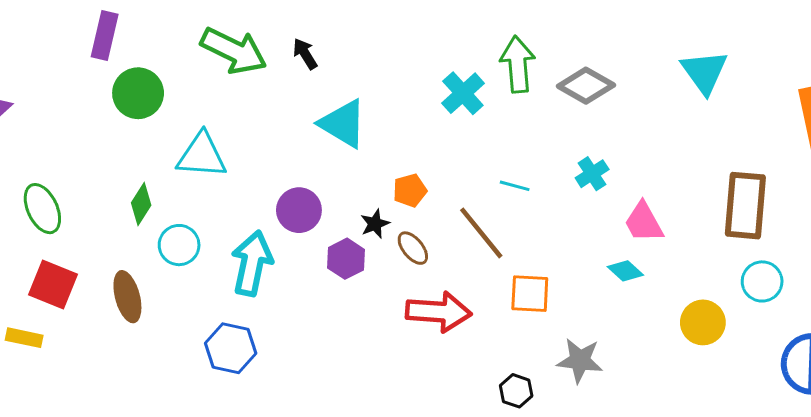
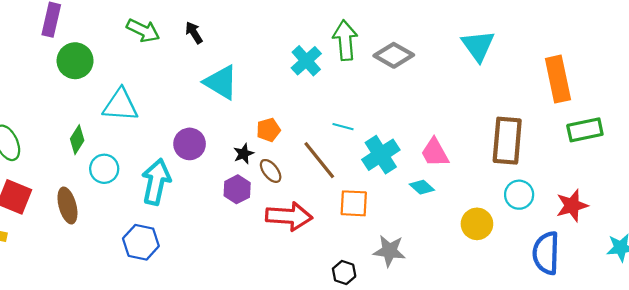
green arrow: (234, 51) -> (143, 30), size x0.7
cyan cross: (592, 174) -> (381, 155), moved, size x1.6
purple hexagon: (346, 259) -> (237, 189), moved

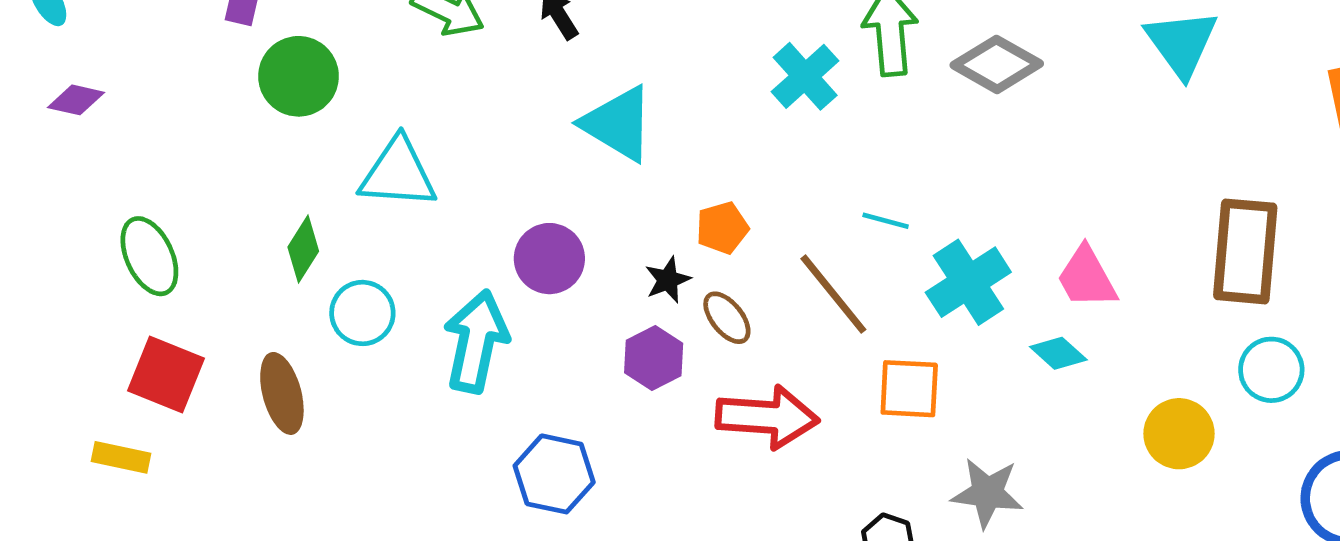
blue hexagon: (141, 242) -> (554, 474), moved

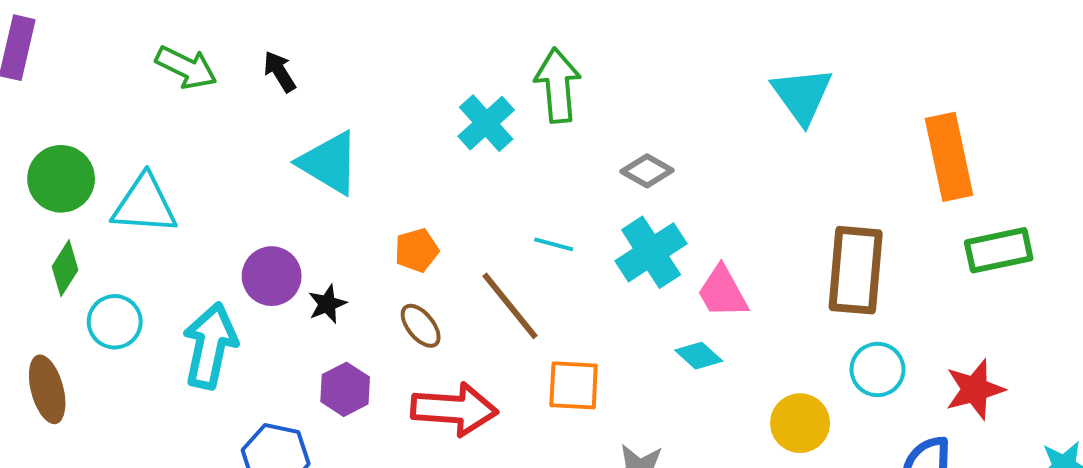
gray diamond: (997, 64) -> (647, 171), moved, size x0.7
green circle: (299, 76) -> (61, 179), moved
black star: (668, 280) -> (327, 304), moved
cyan cross: (968, 282) -> (651, 252), moved
purple hexagon: (654, 358) -> (345, 389), moved

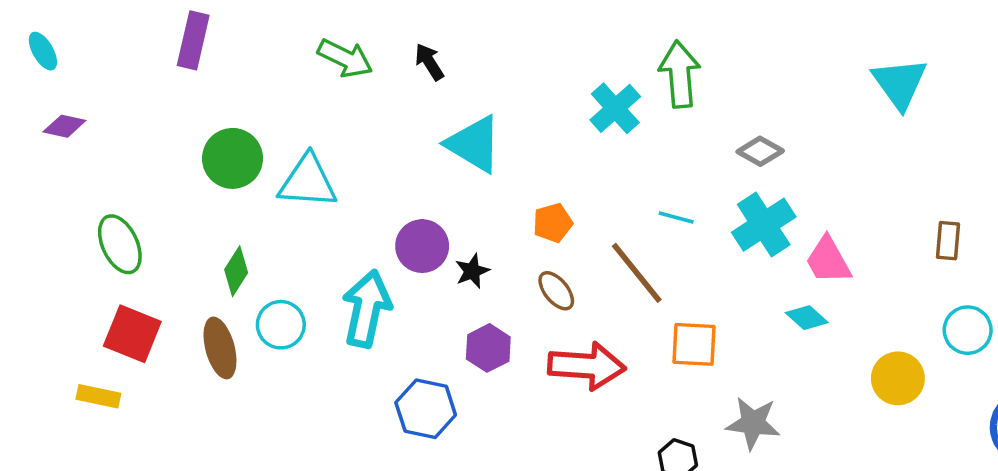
green diamond: (65, 268) -> (236, 271), moved
brown rectangle: (856, 270) -> (948, 241), size x0.5
cyan circle: (115, 322) -> (281, 325), moved

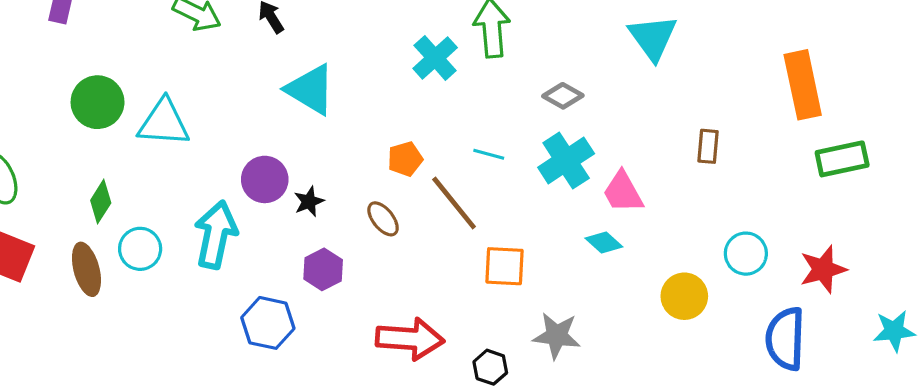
cyan triangle: (900, 83) -> (653, 37), moved
orange pentagon: (553, 223) -> (405, 159), moved
brown rectangle: (948, 241) -> (708, 146), moved
red arrow: (587, 366) -> (410, 339), moved

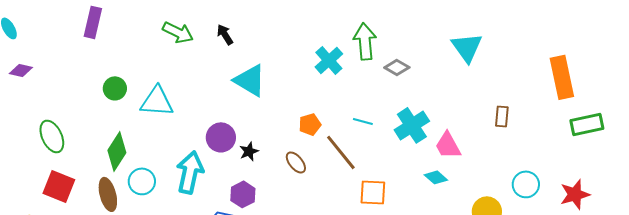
gray diamond: (563, 96) -> (397, 67), moved
green circle: (98, 102) -> (115, 88), size x0.7
green diamond: (101, 202) -> (117, 151), size x1.4
purple hexagon: (323, 269) -> (243, 194), moved

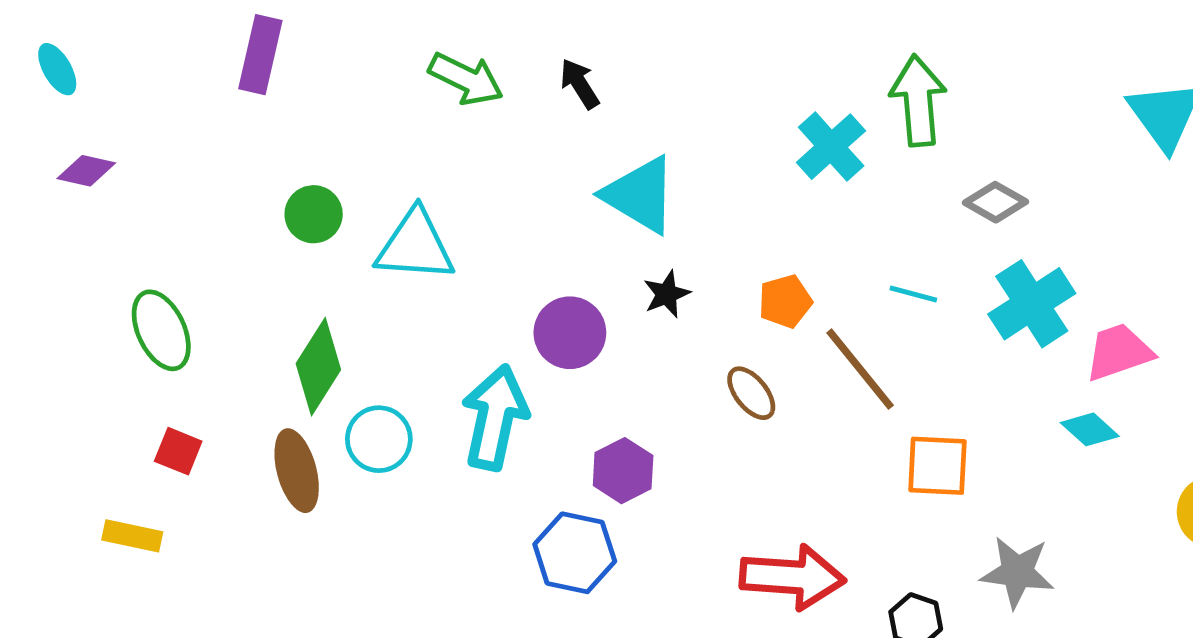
gray diamond: (397, 67) -> (996, 202), moved
pink trapezoid: (448, 145) -> (1119, 352), turned 100
black star: (249, 151) -> (667, 294), moved
red square: (59, 186) -> (178, 451), size x0.6

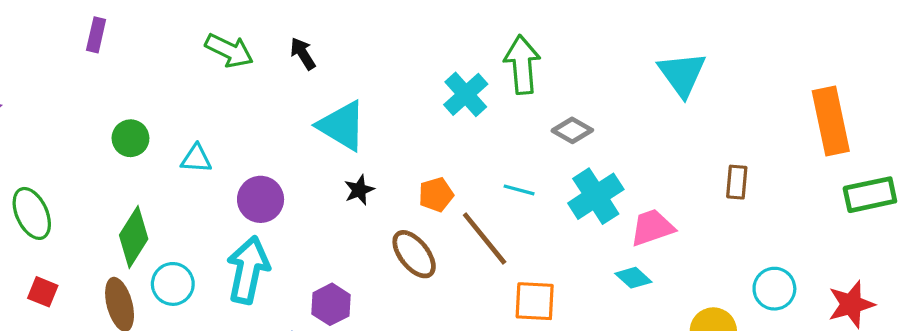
purple rectangle: (260, 55) -> (96, 35), size x0.7
cyan triangle: (415, 246) -> (196, 159), size x0.6
purple circle: (570, 333) -> (261, 199), moved
brown ellipse: (751, 393) -> (414, 254), size x1.4

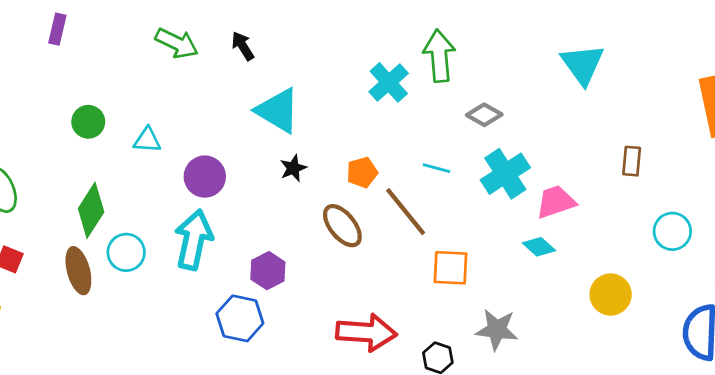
cyan circle: (774, 289) -> (672, 231), moved

